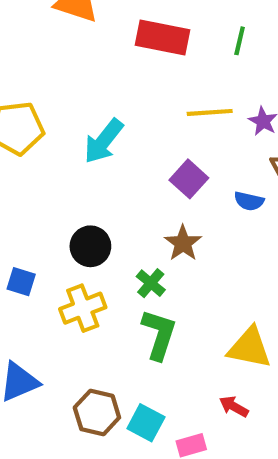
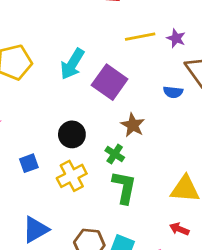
purple square: (189, 179) -> (110, 82), moved, size x1.4
blue square: (21, 282) -> (29, 163), turned -30

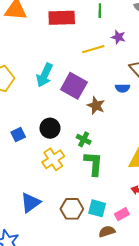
purple star: (176, 38) -> (118, 37), moved
brown star: (133, 125) -> (96, 106), moved
blue square: (29, 163) -> (18, 135), moved

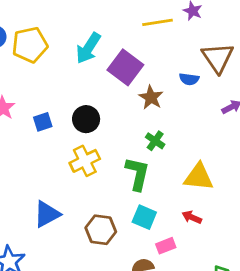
green cross: (84, 139) -> (155, 141), moved
cyan square: (97, 208) -> (144, 217), moved

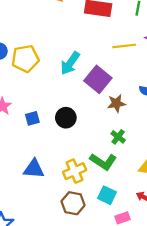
brown star: (151, 97) -> (116, 103), turned 30
yellow cross: (85, 161) -> (75, 171), moved
green L-shape: (137, 174) -> (103, 162), turned 108
blue triangle: (47, 214) -> (34, 169), moved, turned 30

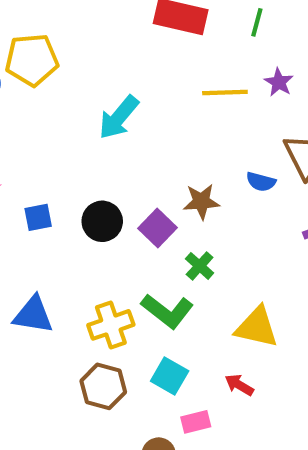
yellow pentagon: (25, 59) -> (32, 60), moved
purple square: (98, 79) -> (158, 228), moved, size x0.7

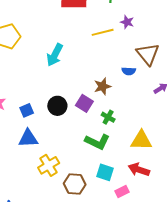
blue triangle: (33, 315) -> (28, 138), moved
yellow cross: (111, 325) -> (49, 165), moved
red arrow: (239, 385) -> (139, 170), size x1.5

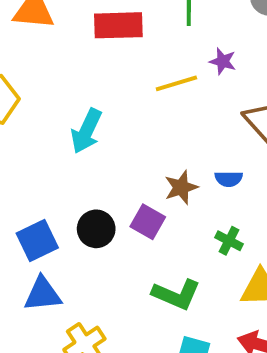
blue semicircle: (129, 71) -> (229, 179), moved
blue square: (27, 110) -> (37, 241), size x1.5
green cross: (108, 117) -> (229, 241), moved

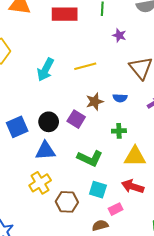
yellow line: (176, 83) -> (85, 66), moved
green cross: (229, 241) -> (119, 131), turned -32
blue triangle: (43, 294) -> (45, 151), moved

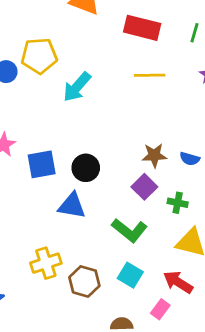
yellow line: (85, 66) -> (150, 75), moved
cyan arrow: (45, 70) -> (77, 87), moved
purple square: (76, 119) -> (144, 187), moved
yellow cross: (40, 183) -> (46, 263), moved
pink rectangle: (116, 209) -> (160, 309), moved, turned -40

